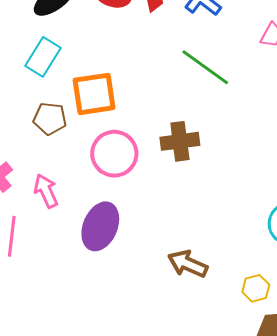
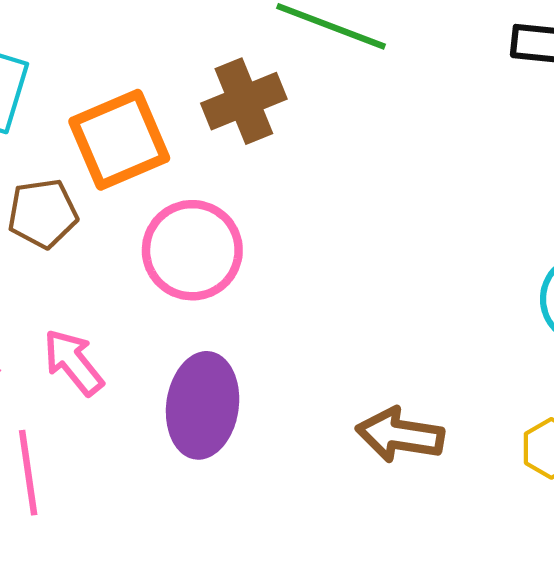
brown cross: (180, 141) -> (244, 101), moved

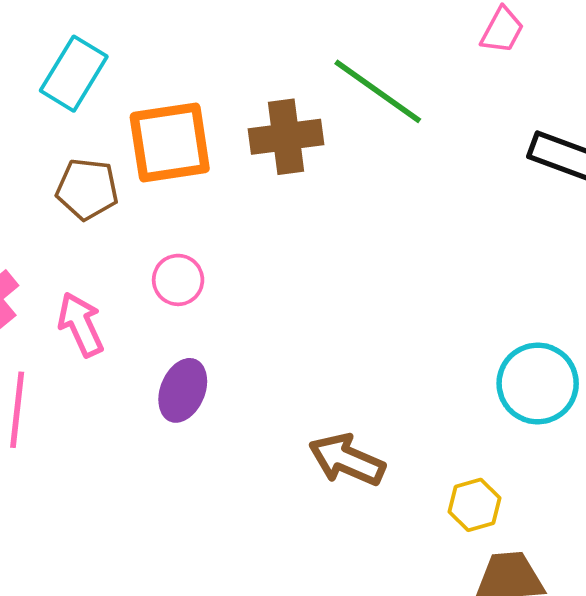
pink circle: (192, 250) -> (178, 280), moved, size x0.6
purple ellipse: (203, 405) -> (183, 390), size x0.7

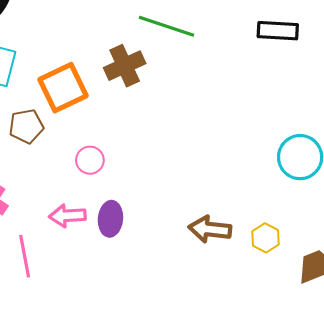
pink arrow: (81, 324) -> (67, 216), moved, turned -52
yellow hexagon: (475, 505) -> (265, 238), moved

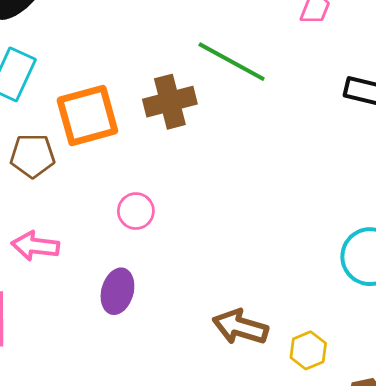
pink circle: (90, 160) -> (136, 211), moved
pink arrow: (67, 216) -> (35, 246), moved

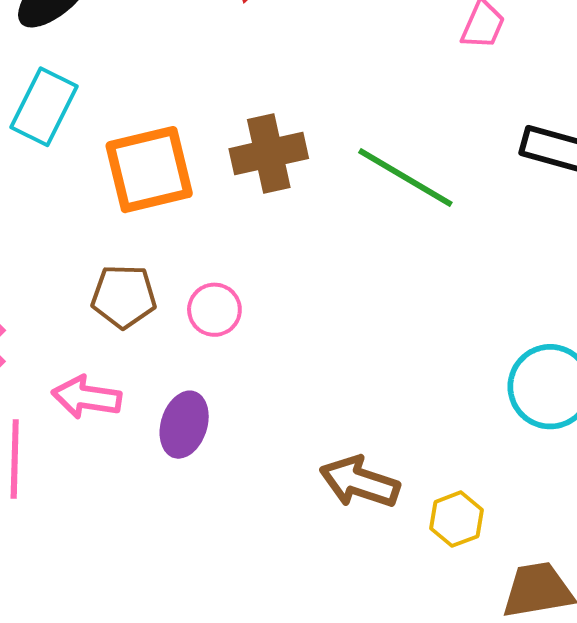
green line: (232, 62) -> (405, 177), moved
brown pentagon: (32, 156) -> (124, 296), moved
pink arrow: (35, 246) -> (87, 397), moved

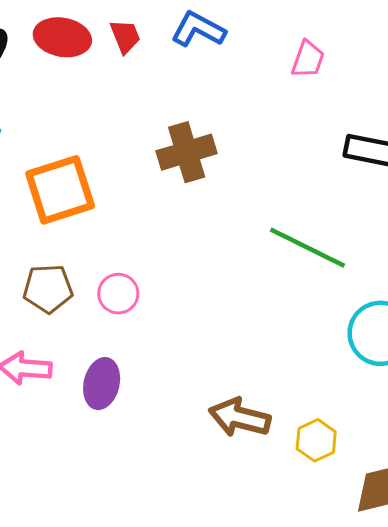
brown cross: (269, 154) -> (187, 152), moved
green line: (405, 177) -> (307, 248), moved

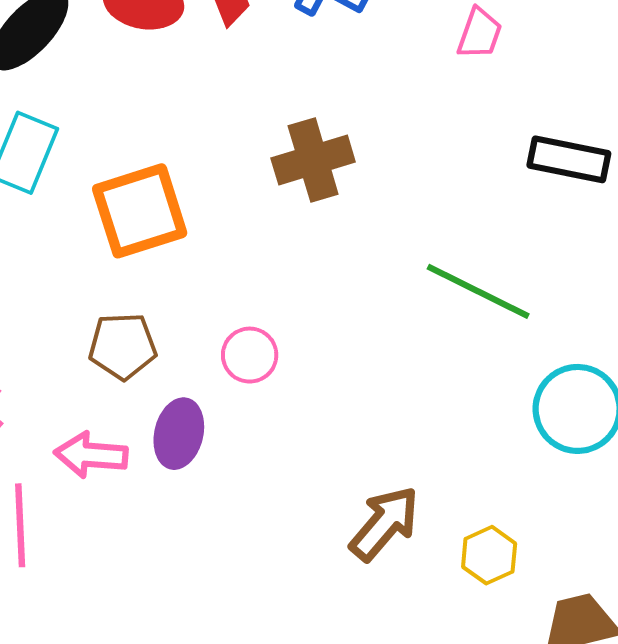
pink circle: (118, 294) -> (250, 355), moved
purple ellipse: (102, 384) -> (179, 434), moved
brown arrow: (240, 417) -> (384, 524), turned 116

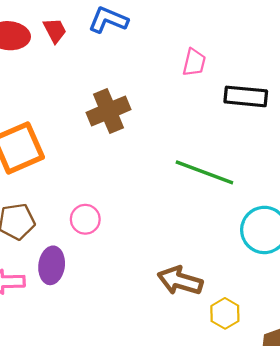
pink trapezoid: (480, 33) -> (194, 62), moved
brown arrow: (384, 524) -> (180, 281), moved, turned -108

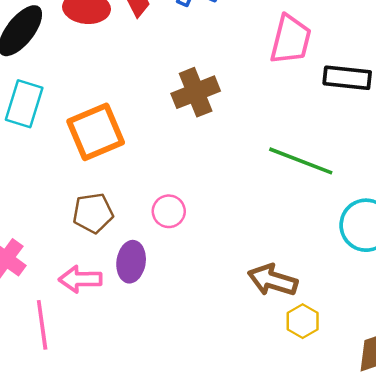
pink trapezoid: (194, 62) -> (291, 40), size x1.6
yellow hexagon: (225, 313) -> (303, 321), moved

